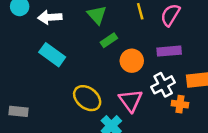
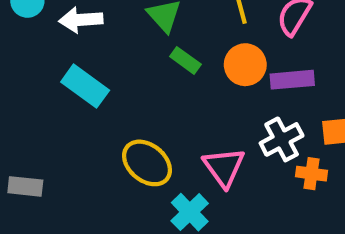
green rectangle: (109, 40) -> (185, 60), turned 70
orange circle: (132, 61) -> (245, 65), moved

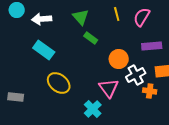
orange circle: (245, 65) -> (119, 59), moved
purple rectangle: (292, 80) -> (152, 46), moved
yellow ellipse: (147, 163) -> (59, 83), moved

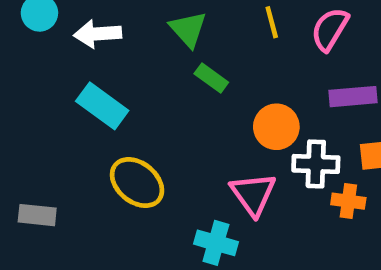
white cross: (136, 75) -> (316, 164), turned 30
cyan cross: (93, 109) -> (216, 243), turned -30

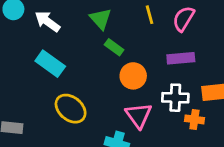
white arrow: (98, 34) -> (47, 21), turned 40
purple rectangle: (353, 97) -> (181, 58), moved
orange circle: (276, 127) -> (133, 76), moved

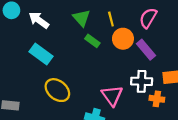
yellow line: (149, 15) -> (111, 19), moved
purple rectangle: (181, 58) -> (146, 50), turned 55
orange circle: (133, 76) -> (123, 39), moved

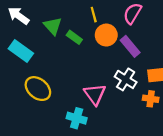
green triangle: (81, 18) -> (53, 26), moved
white cross: (142, 81) -> (126, 79), turned 30
orange cross: (157, 99) -> (151, 99), moved

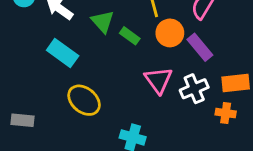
white cross: (126, 79) -> (194, 89), turned 35
pink triangle: (95, 94) -> (158, 80), moved

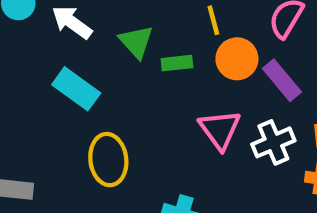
green rectangle: (130, 36) -> (177, 63), turned -42
yellow ellipse: (84, 100) -> (108, 160), turned 44

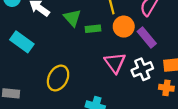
cyan rectangle: (76, 89) -> (22, 42), moved
yellow ellipse: (108, 160) -> (58, 78), turned 35

